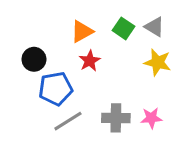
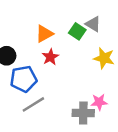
gray triangle: (154, 27) -> (93, 24), moved
gray cross: (116, 118) -> (83, 113), moved

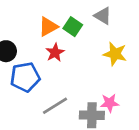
green square: (77, 31) -> (73, 27), moved
gray line: (33, 104) -> (55, 106), moved

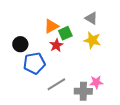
green square: (73, 27) -> (65, 33), moved, turned 32
yellow star: (115, 54) -> (92, 40), moved

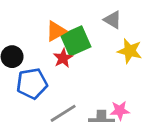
green square: (65, 33) -> (76, 41), size x1.5
yellow star: (92, 40) -> (130, 51), moved

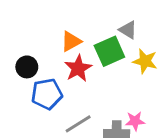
green square: (76, 41) -> (109, 51), moved
red star: (63, 58) -> (78, 68), size x1.4

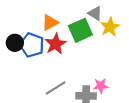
yellow star: (145, 61) -> (110, 27), moved, turned 30
blue pentagon: (47, 94) -> (32, 45), moved, turned 30

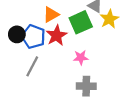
pink star: (101, 86) -> (81, 58), moved
gray line: (56, 88) -> (32, 66), moved, turned -30

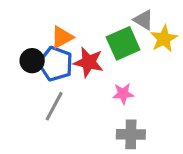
orange triangle: (51, 15) -> (62, 37), moved
red star: (56, 35) -> (89, 62), turned -30

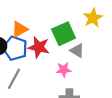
gray triangle: (143, 20) -> (77, 51), moved
yellow star: (164, 39) -> (93, 18), moved

